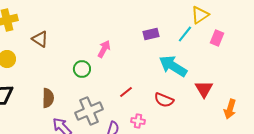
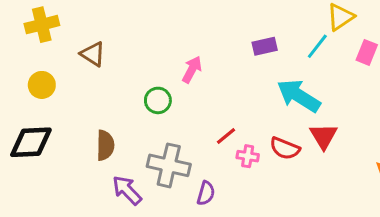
red triangle: (204, 89) -> (323, 136), moved
gray cross: (89, 111) -> (169, 165), turned 36
pink cross: (138, 121) -> (248, 156), moved

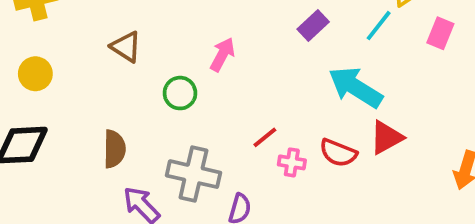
purple rectangle: (265, 46) -> (313, 26), turned -30
brown triangle: (93, 54) -> (126, 47), moved
red triangle: (323, 136) -> (386, 137), turned 32

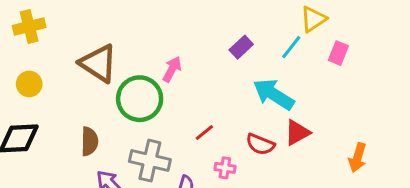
brown triangle: (126, 47) -> (98, 63), size x1.6
green circle: (180, 93) -> (140, 99), size x1.8
pink cross: (292, 162) -> (225, 168), moved

